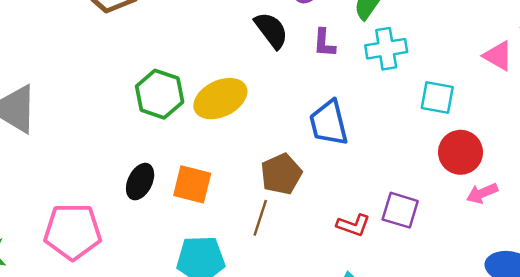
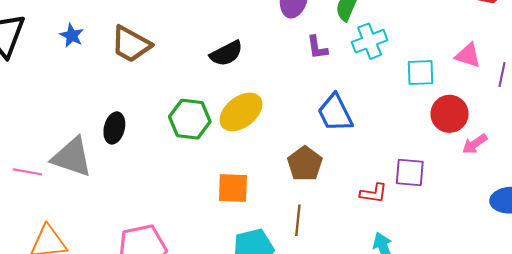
black semicircle: (271, 30) -> (226, 53), moved, turned 112
pink triangle: (498, 56) -> (468, 55), moved
black ellipse: (140, 182) -> (114, 128), moved
brown line: (260, 218) -> (298, 220), moved

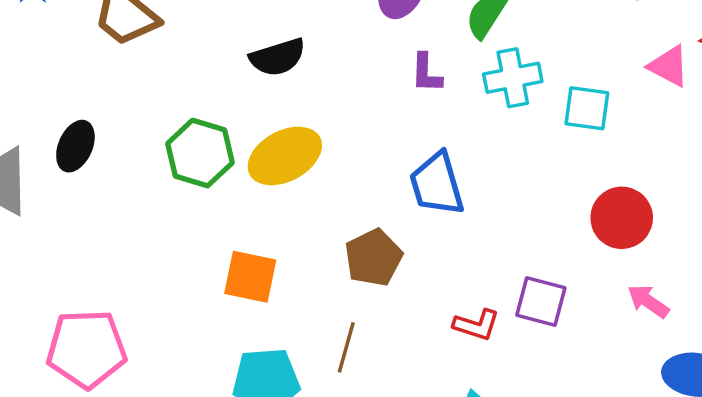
pink triangle: (468, 55) -> (669, 66), moved
cyan square: (420, 73) -> (587, 108), moved
pink arrow: (475, 144) -> (648, 301), moved, turned 60

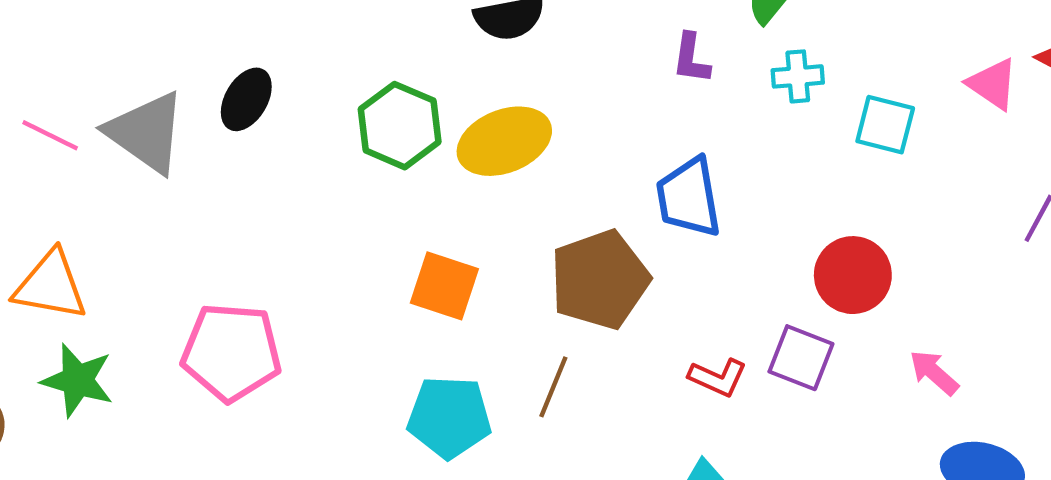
cyan cross: (513, 78) -> (798, 76), size x0.7
red circle: (622, 218) -> (853, 275), moved
brown pentagon: (373, 258) -> (600, 280), size x1.4

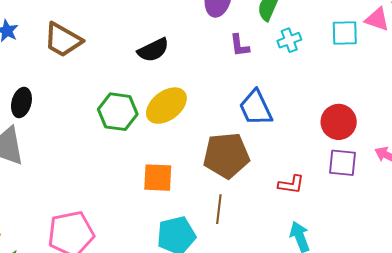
black ellipse: (246, 99) -> (21, 102), moved
cyan square: (885, 125) -> (345, 33), moved
brown pentagon: (600, 280) -> (226, 155), turned 30
purple square: (801, 358) -> (343, 163), moved

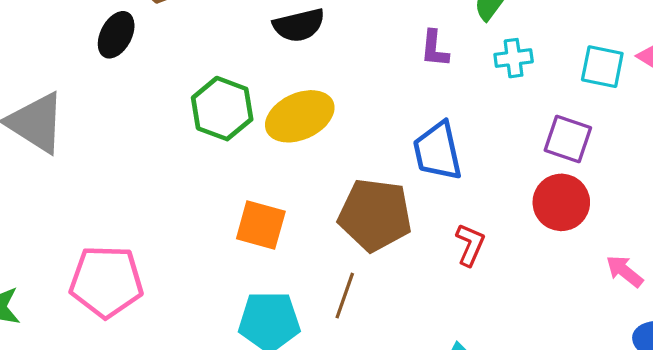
black ellipse: (21, 102) -> (116, 35), moved
purple square: (343, 163) -> (568, 139), moved
red L-shape: (291, 184) -> (470, 245), moved, turned -88

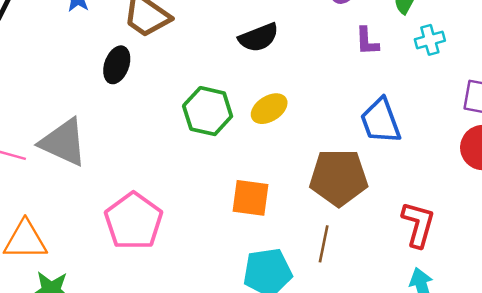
yellow ellipse: (300, 116) -> (269, 109), size x0.7
red L-shape: (470, 245) -> (418, 224), moved, size x1.4
pink pentagon: (106, 282) -> (134, 221), moved, turned -30

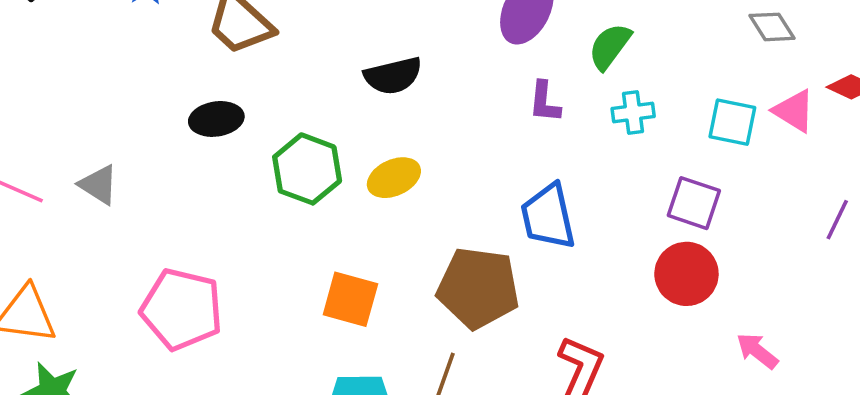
black ellipse: (117, 65) -> (216, 119), moved, turned 54
gray triangle: (63, 142) -> (99, 185), size x0.6
pink pentagon: (134, 221) -> (182, 309), turned -30

